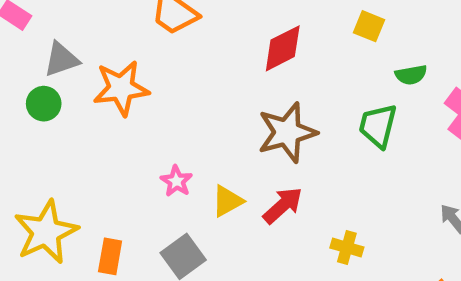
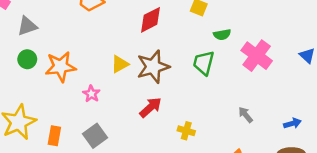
orange star: (121, 88) -> (61, 67), moved
green circle: (44, 104) -> (27, 59), moved
yellow triangle: (227, 201) -> (120, 64), moved

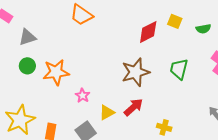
red diamond: (151, 20) -> (148, 32), moved
green semicircle: (222, 35) -> (203, 29), moved
yellow triangle: (120, 64) -> (107, 113), moved

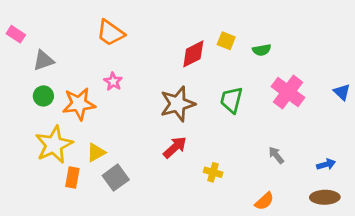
pink star: (82, 96) -> (113, 82), moved
yellow triangle: (107, 113) -> (96, 153), moved
yellow star: (20, 120) -> (54, 145), moved

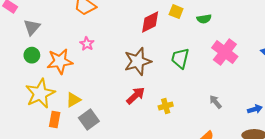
gray triangle: (43, 60) -> (32, 27), turned -30
yellow cross: (213, 172) -> (166, 106), moved, turned -32

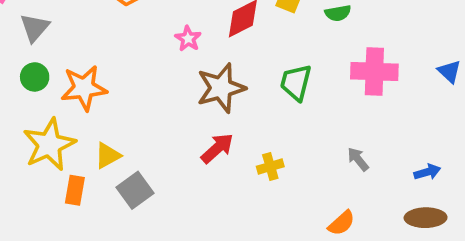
pink star: (87, 44) -> (188, 39), moved
pink cross: (225, 52) -> (374, 72), turned -35

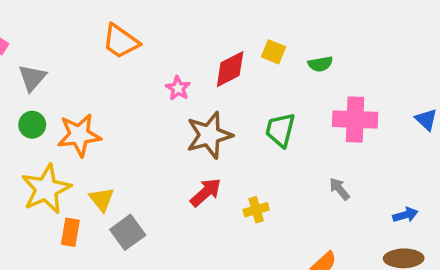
yellow triangle: (108, 156) -> (102, 199), turned -40
gray arrow: (358, 159) -> (339, 189), moved

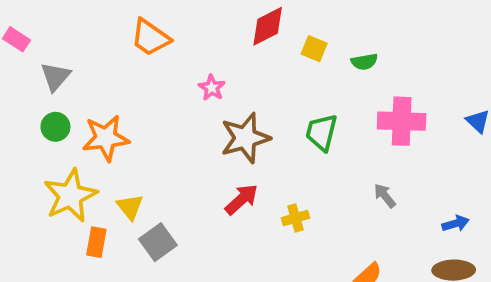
red diamond: (230, 69) -> (268, 26), moved

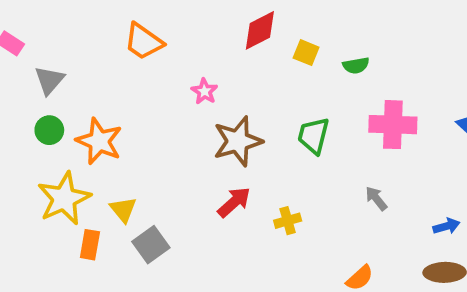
orange star: (106, 138) -> (99, 141), turned 30

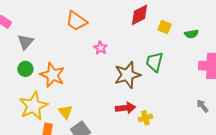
pink star: (204, 91) -> (100, 48), moved
green trapezoid: (313, 136) -> (154, 62), moved
red arrow: (234, 202) -> (125, 108), turned 36
yellow cross: (288, 221) -> (145, 118), moved

